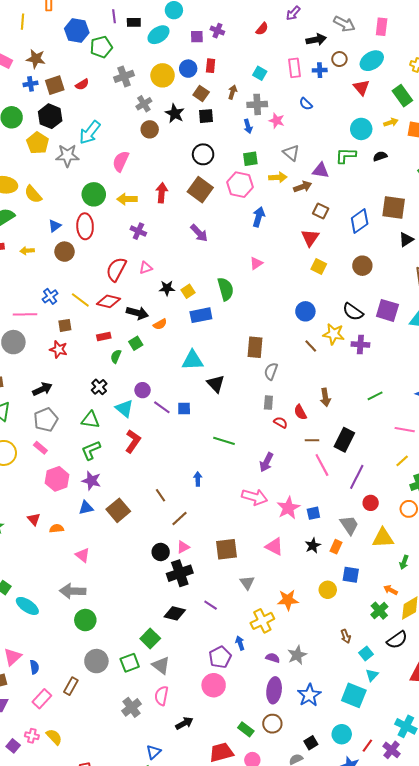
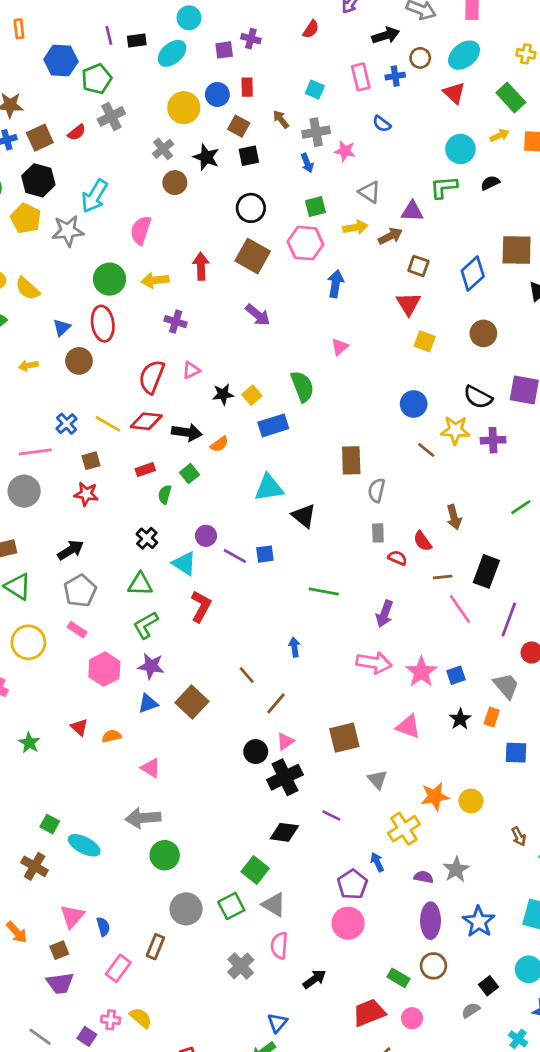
gray cross: (124, 76) -> (111, 116), moved
brown arrow: (233, 92) -> (281, 119), turned -48
yellow circle: (328, 590) -> (471, 801), moved

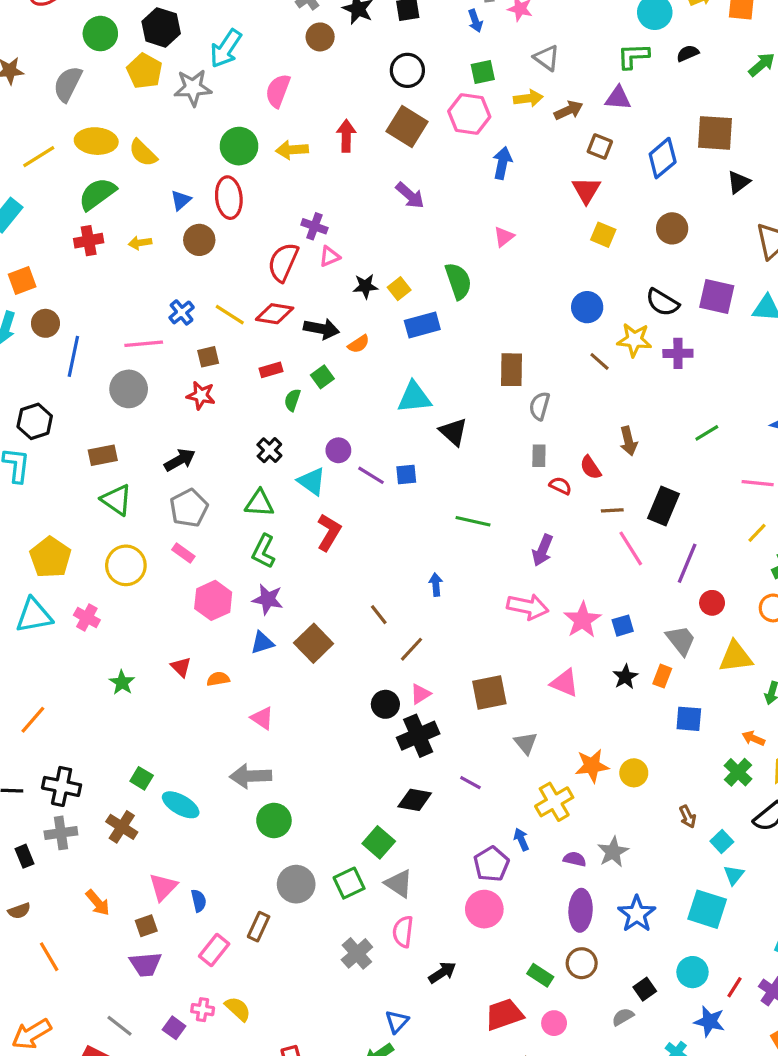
purple triangle: (412, 211) -> (618, 98), moved
purple cross: (176, 322) -> (314, 226), moved
green L-shape: (146, 625) -> (264, 551), turned -36

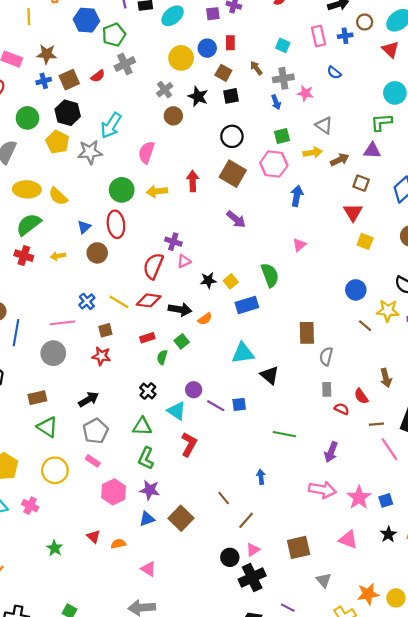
red cross: (89, 241) -> (24, 256), turned 30

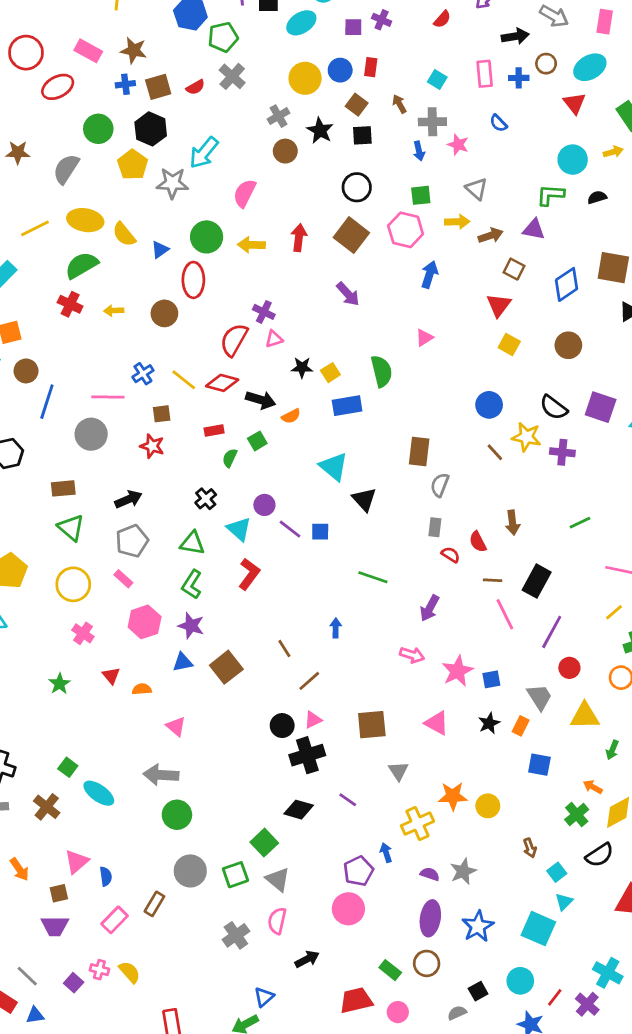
gray cross: (125, 64) -> (232, 76), turned -30
blue triangle: (84, 227) -> (160, 250), moved
cyan triangle: (243, 353) -> (334, 467), turned 40
pink arrow: (322, 490) -> (412, 655), size x0.7
pink cross: (30, 506) -> (83, 633), moved

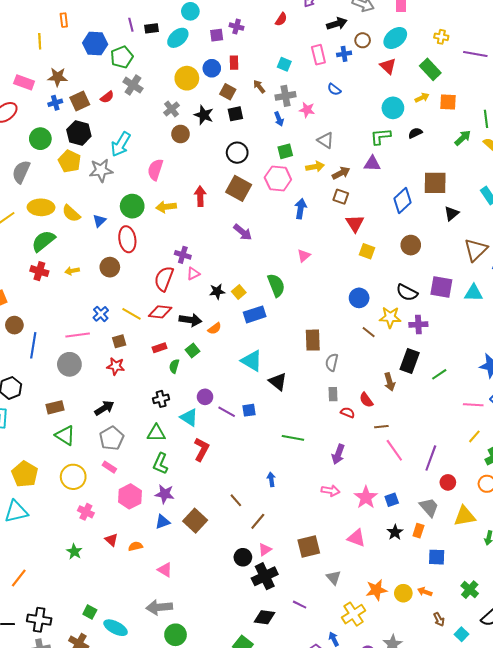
brown square: (514, 269) -> (341, 197), moved
black cross: (206, 499) -> (161, 399), turned 35
black rectangle: (537, 581) -> (410, 361), moved
orange arrow: (593, 787) -> (425, 592), moved

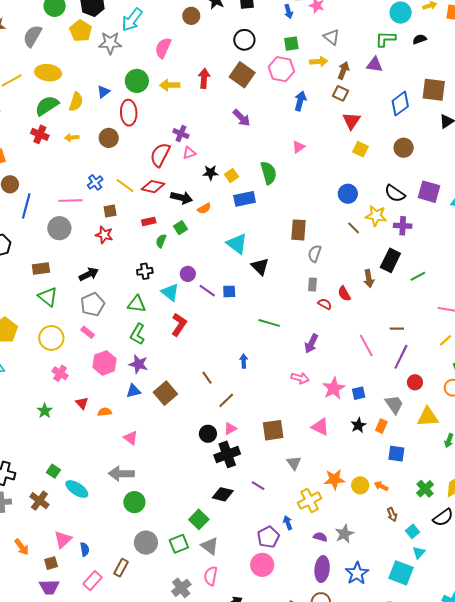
brown arrow: (341, 173) -> (343, 70), turned -48
yellow semicircle: (71, 213) -> (76, 102), moved, turned -120
brown line: (381, 427) -> (397, 329), moved

